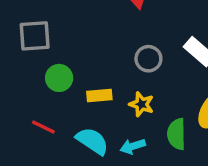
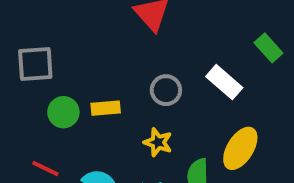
yellow rectangle: (99, 95) -> (106, 108), moved

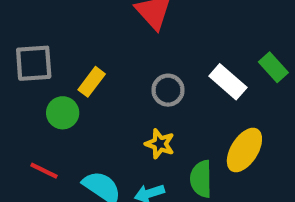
green rectangle: (268, 48) -> (273, 67), moved
yellow rectangle: (106, 108) -> (92, 82), moved, turned -48

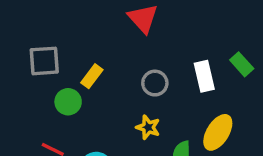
white rectangle: (228, 82) -> (204, 76), turned 36

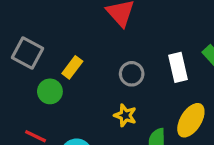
gray square: (44, 61) -> (28, 53), turned 32

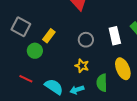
yellow ellipse: (191, 120) -> (123, 69), turned -55

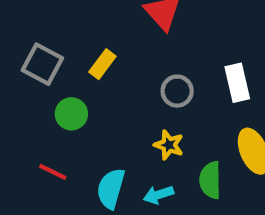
yellow rectangle: (49, 36) -> (102, 64), moved
cyan semicircle: (54, 87) -> (111, 188), turned -108

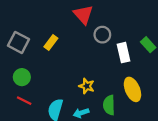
gray circle: (177, 91) -> (102, 35), moved
green circle: (71, 114) -> (22, 77), moved

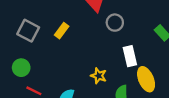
white rectangle: (124, 53) -> (130, 56), moved
green circle: (22, 77) -> (21, 68), moved

